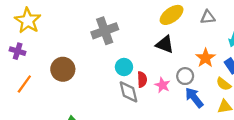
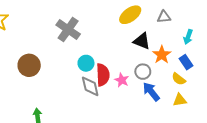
gray cross: (105, 31) -> (68, 29), turned -35
black triangle: (165, 44) -> (142, 41), moved
red semicircle: (142, 79) -> (103, 75), size x1.5

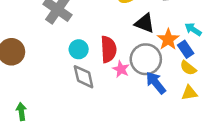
cyan arrow: (188, 37) -> (193, 29), moved, turned 104
blue rectangle: (186, 62) -> (186, 49), moved
gray circle: (143, 72) -> (146, 59), size x1.6
red semicircle: (103, 75) -> (108, 49), moved

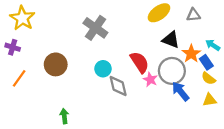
cyan circle: (79, 49) -> (103, 69), moved
red semicircle: (108, 49) -> (140, 62), turned -30

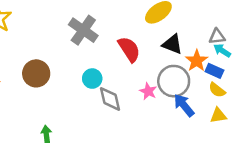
gray triangle: (193, 15) -> (217, 37), moved
red semicircle: (140, 62) -> (129, 49), moved
blue rectangle: (206, 62) -> (214, 71), turned -32

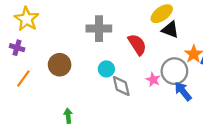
gray cross: (83, 30) -> (99, 29), turned -35
black triangle: (172, 44) -> (170, 30), moved

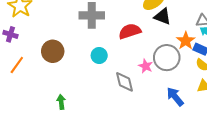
red semicircle: (137, 44) -> (130, 31), turned -75
gray diamond: (121, 86) -> (124, 82), moved
blue arrow: (183, 91) -> (175, 97), moved

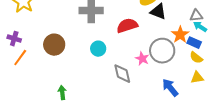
purple cross: (10, 34) -> (14, 39), moved

